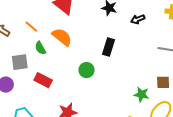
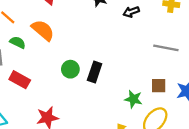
black rectangle: (109, 47) -> (95, 72), moved
green semicircle: (40, 48) -> (18, 42), turned 144

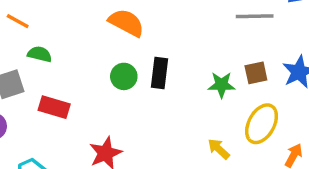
orange semicircle: (43, 30) -> (126, 23), moved
green star: (133, 99) -> (221, 85), moved

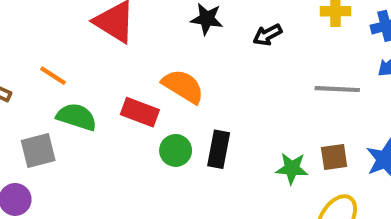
green semicircle: (40, 54) -> (77, 117), size x1.4
red rectangle: (54, 107) -> (140, 112), moved

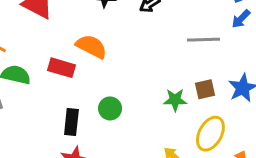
black rectangle: (219, 149) -> (71, 122), moved
green circle: (176, 150) -> (110, 108), moved

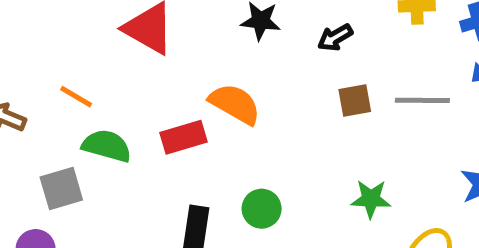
red rectangle: (62, 68) -> (183, 137), turned -35
brown square: (205, 89) -> (355, 100), moved

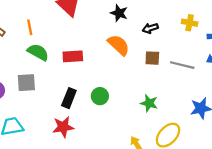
orange line: (76, 97) -> (30, 27), turned 35
orange semicircle: (235, 104) -> (119, 45), moved
gray square: (61, 189) -> (26, 83), moved

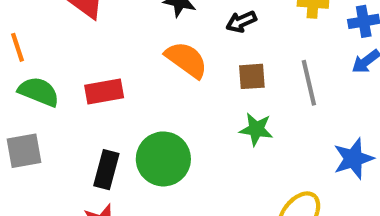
gray line: (182, 65) -> (309, 83), turned 70
green circle: (100, 96) -> (163, 159), size x1.6
green star: (149, 103) -> (256, 129), moved

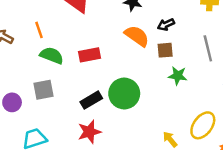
black arrow: (241, 22) -> (166, 25), moved
brown square: (252, 76) -> (165, 50), moved
black rectangle: (106, 170) -> (91, 100), turned 45

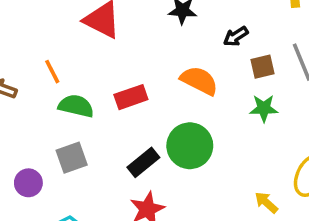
orange semicircle: (137, 36) -> (199, 81), moved
brown square: (165, 50) -> (262, 67), moved

